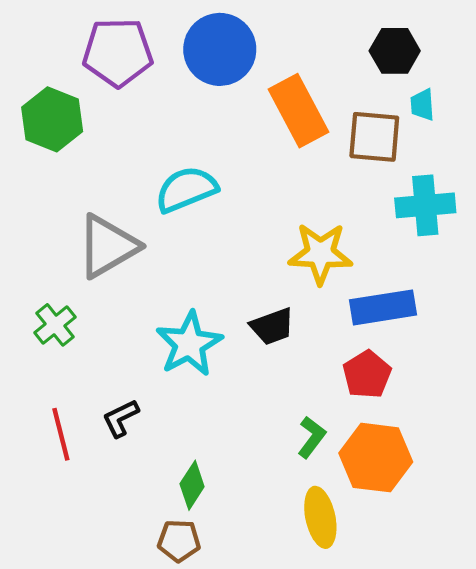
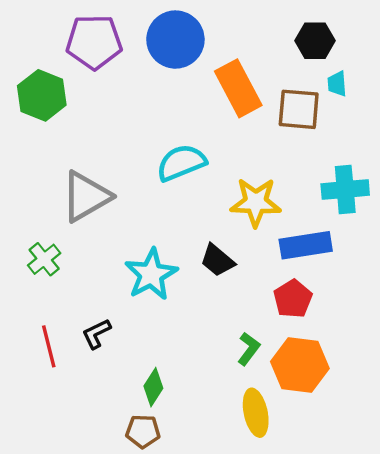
cyan semicircle: (186, 189) -> (181, 163), moved
cyan cross: (425, 205) -> (345, 189), moved
black trapezoid: (272, 326) -> (217, 260), turned 60

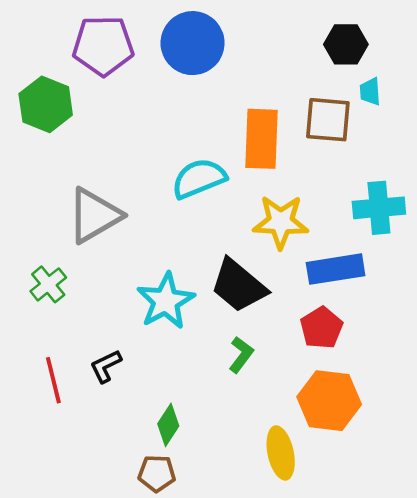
orange rectangle: (238, 88) -> (261, 139), moved, turned 30
black trapezoid: (217, 260) -> (239, 286), size x1.5
green L-shape: (249, 349) -> (241, 355), moved

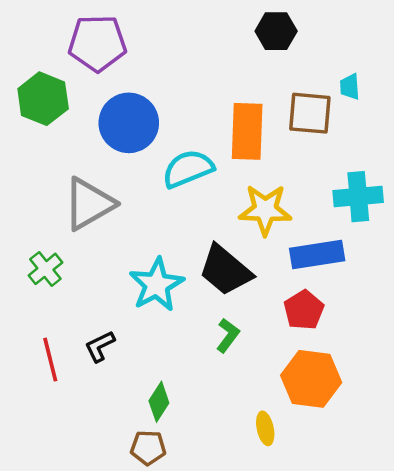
blue circle: (193, 43) -> (129, 123), moved
black hexagon: (346, 44) -> (276, 31), moved
yellow ellipse: (281, 453) -> (265, 428), size x0.7

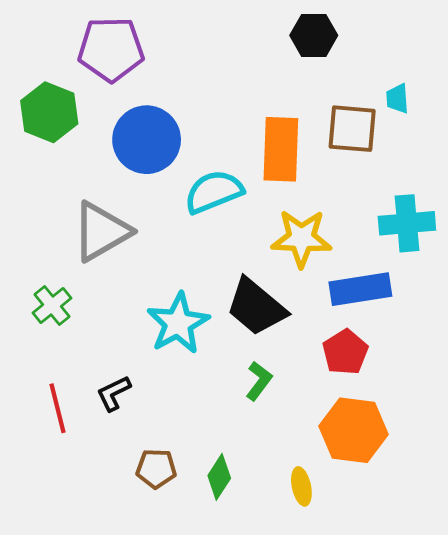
green diamond: (159, 402) -> (219, 477), moved
brown pentagon: (148, 448) -> (156, 469), moved

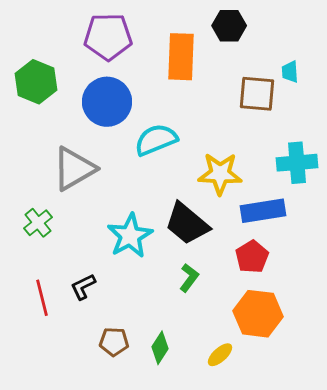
purple pentagon: (111, 49) -> (108, 37), moved
orange rectangle: (281, 149) -> (181, 57), moved
yellow ellipse: (301, 486) -> (220, 355), turned 60

